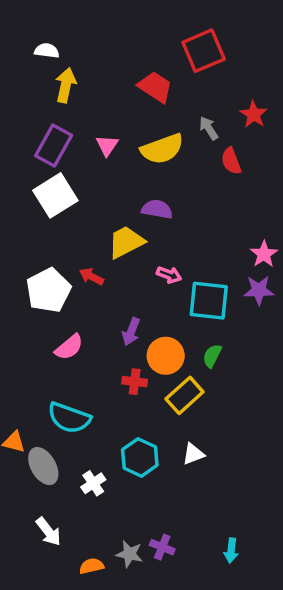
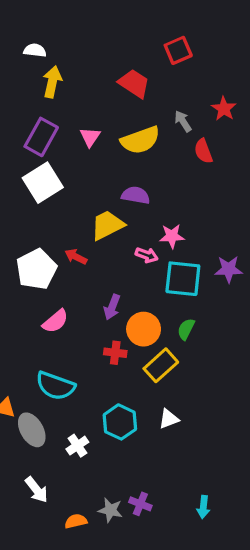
red square: (204, 51) -> (178, 50), size x0.7
pink star: (264, 254) -> (172, 236), moved, turned 30

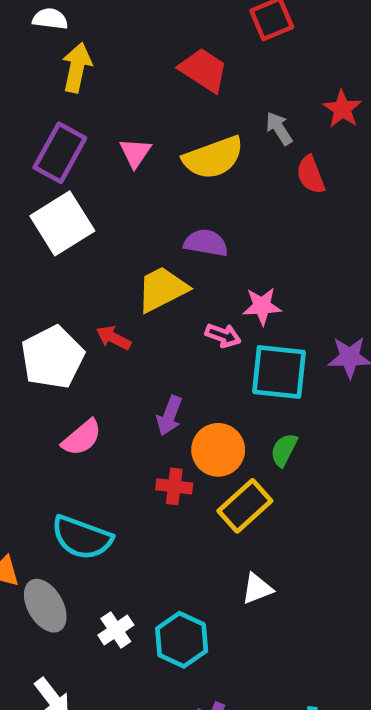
cyan hexagon: (120, 422) -> (182, 640), moved

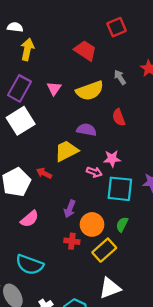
red semicircle: (311, 175) -> (119, 117), moved
white triangle: (257, 589) -> (110, 288), size x1.5

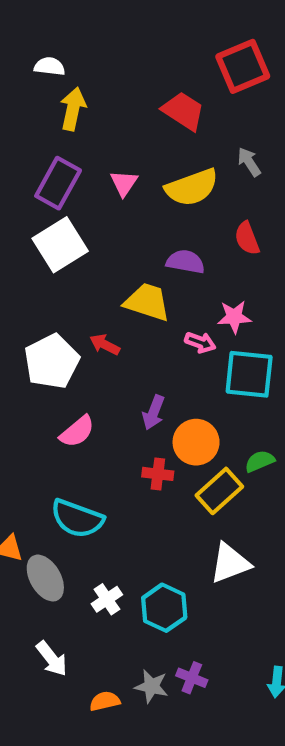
red square: (117, 27) -> (243, 66), size x1.4
yellow trapezoid: (66, 151) -> (147, 302), turned 45
green semicircle: (122, 224) -> (260, 461), moved, turned 40

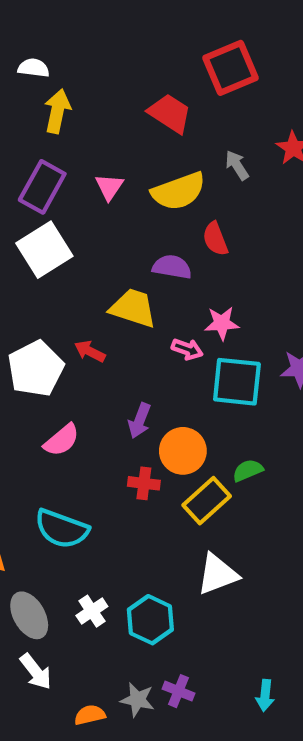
red semicircle: (247, 238) -> (215, 239), moved
gray ellipse: (45, 578) -> (29, 615), moved

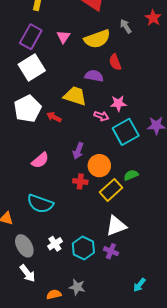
white pentagon: (36, 369) -> (28, 109), moved
cyan square: (237, 382) -> (126, 132), turned -35
purple cross: (179, 691) -> (111, 251), moved
cyan arrow: (265, 695) -> (139, 285), turned 32

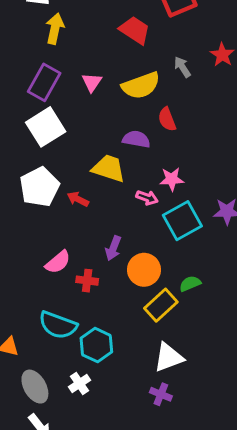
red cross: (80, 181) -> (87, 281), moved
cyan hexagon: (83, 248) -> (96, 345), moved

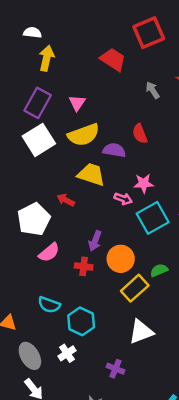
yellow semicircle: (141, 85) -> (84, 135), moved
white pentagon: (40, 187) -> (34, 219), moved
red cross: (87, 281) -> (84, 266), moved
cyan semicircle: (58, 325) -> (49, 305), size x0.7
purple cross: (161, 394) -> (116, 369), moved

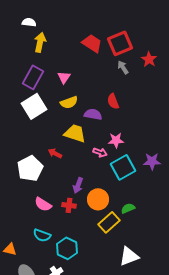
red square: (149, 33) -> (120, 43), moved
yellow semicircle: (84, 135) -> (69, 102), size x0.7
pink semicircle: (49, 252) -> (43, 204), moved, turned 72
white triangle: (141, 332) -> (129, 256), moved

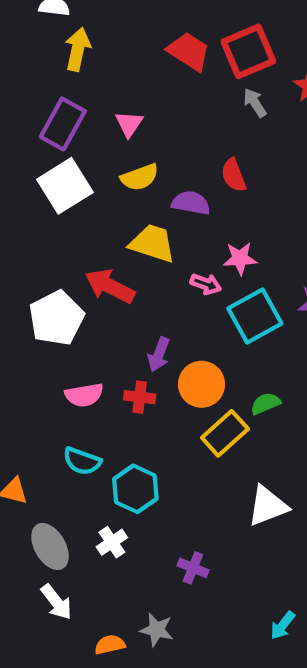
red arrow: (55, 153) -> (110, 286), size x1.6
pink semicircle: (43, 204) -> (84, 395), turned -42

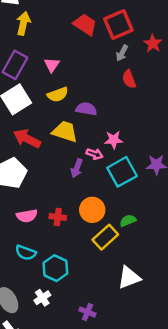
gray arrow: (255, 103) -> (122, 53), turned -119
red semicircle: (234, 175) -> (129, 79), moved
red arrow: (110, 286) -> (27, 139), moved
purple arrow: (159, 354) -> (77, 168), moved

